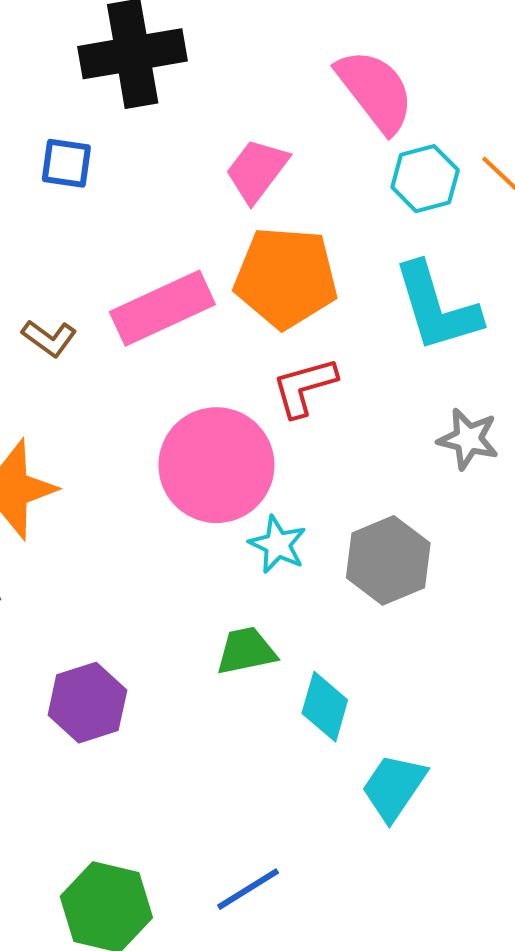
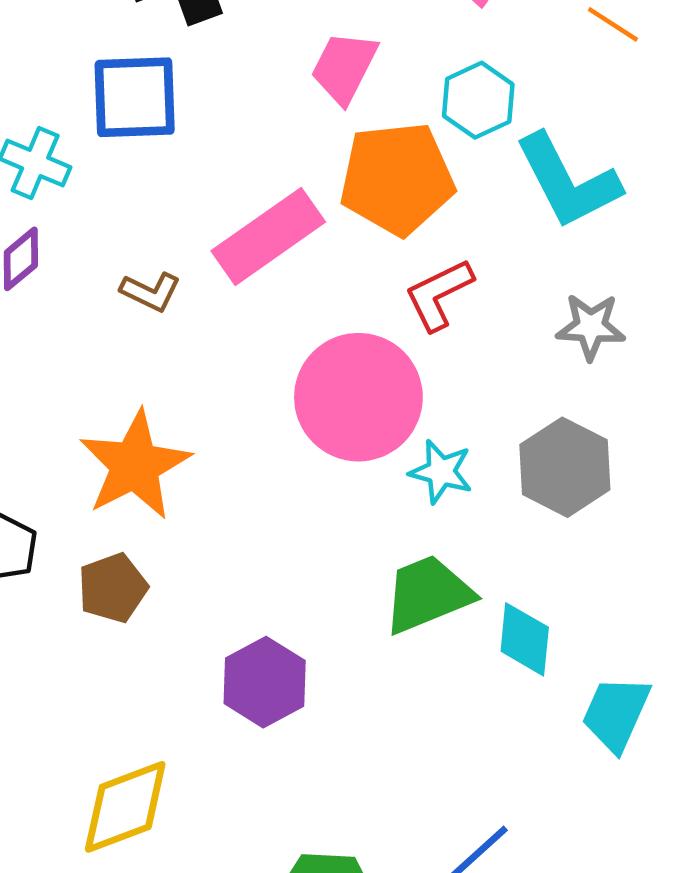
blue square: (66, 163) -> (135, 97), size x1.6
cyan hexagon: (425, 179) -> (478, 100), moved
gray star: (468, 439) -> (591, 327), moved
green trapezoid: (246, 651) -> (428, 594), size x1.4

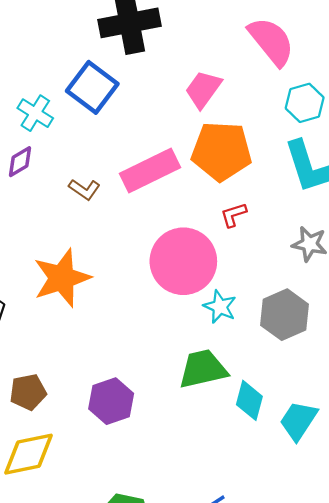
blue square: (135, 97) -> (92, 87), turned 30
cyan hexagon: (478, 100) -> (305, 103), moved
red L-shape: (439, 294) -> (234, 215), size x0.7
brown pentagon: (113, 588) -> (28, 392), moved
cyan trapezoid: (616, 714) -> (298, 421), moved

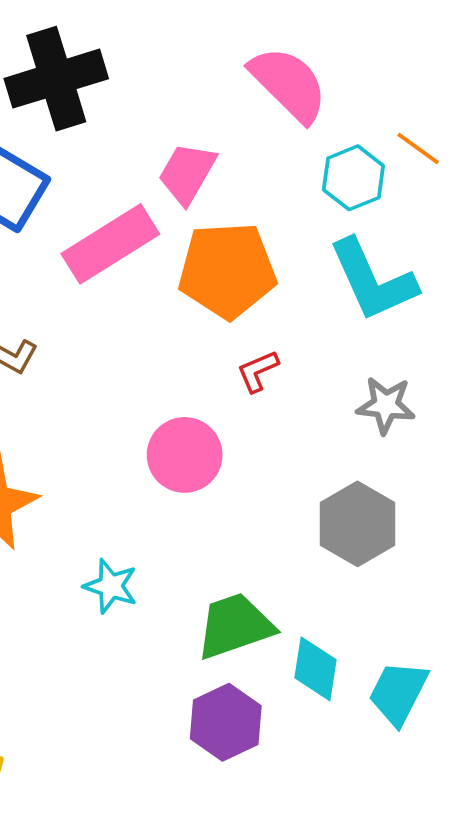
pink rectangle: (150, 171) -> (110, 244), moved
pink circle: (183, 261) -> (185, 455), size x0.7
cyan star: (220, 307) -> (111, 586), moved
purple hexagon: (111, 401) -> (226, 722), moved

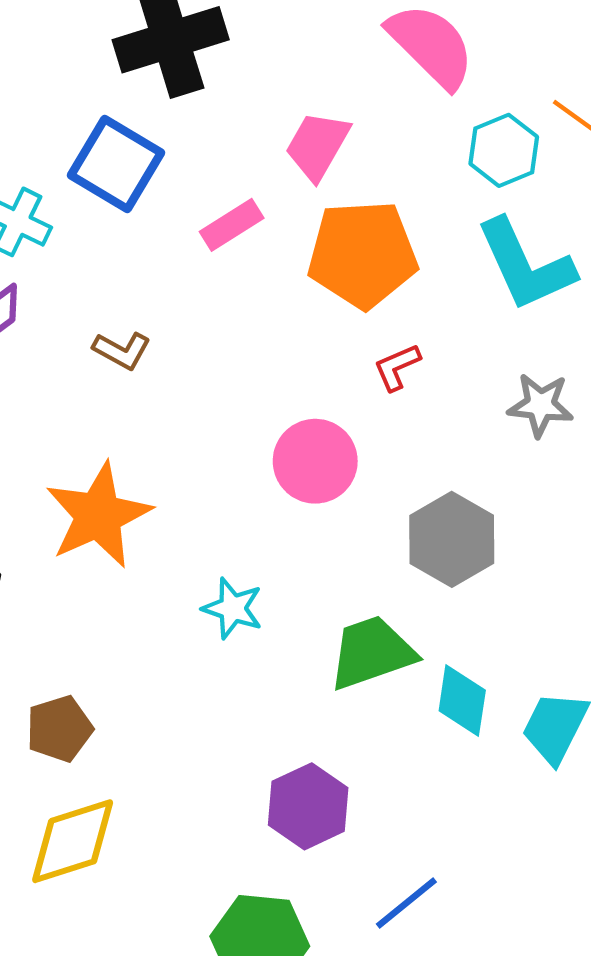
pink rectangle: (110, 244) -> (232, 225), size x0.6
gray hexagon: (357, 524) -> (452, 539), moved
purple hexagon: (226, 722) -> (308, 806), moved

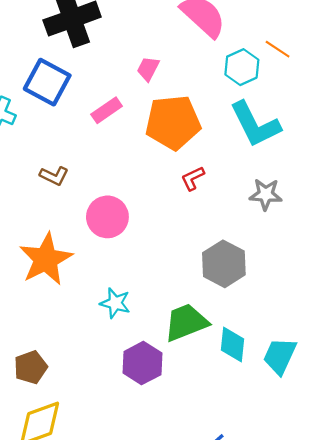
pink trapezoid: (317, 146) -> (148, 69), size x0.7
pink circle: (315, 461) -> (107, 217), moved
purple hexagon: (308, 806) -> (142, 363), moved

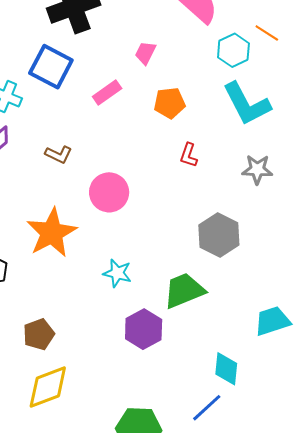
orange pentagon: (173, 122) -> (170, 103), size x0.6
red L-shape: (193, 178) -> (189, 155), turned -45
cyan diamond: (233, 345) -> (226, 369), moved
cyan trapezoid: (280, 356) -> (272, 321), turned 48

